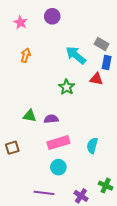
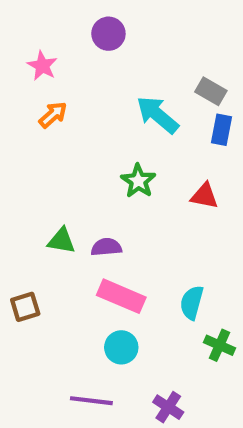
pink star: (20, 22) -> (42, 66), moved
orange arrow: (26, 55) -> (53, 115), turned 32
red triangle: (96, 79) -> (204, 196), moved
pink rectangle: (58, 143) -> (121, 296), turned 40
green cross: (106, 186) -> (219, 345), moved

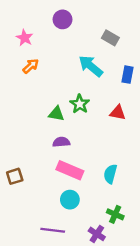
gray rectangle: (211, 91) -> (110, 38), moved
green triangle: (62, 241) -> (56, 114), moved
green cross: (219, 345) -> (115, 214), moved

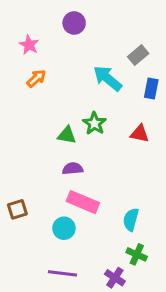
gray rectangle: (110, 38) -> (138, 55), moved, turned -70
cyan semicircle: (110, 174) -> (131, 220), moved
cyan circle: (70, 200) -> (64, 228), moved

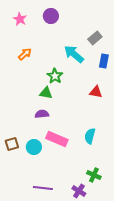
pink star: (29, 45) -> (20, 19), moved
green star: (94, 123) -> (55, 76), moved
purple semicircle: (73, 169) -> (42, 114), moved
cyan semicircle: (131, 220) -> (90, 136), moved
cyan circle: (64, 228) -> (34, 147), moved

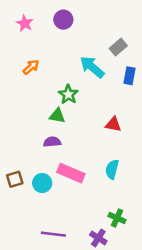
red triangle: (96, 92) -> (113, 124), moved

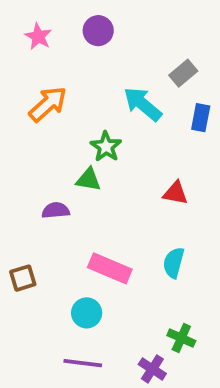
orange arrow: (31, 67) -> (48, 104), size x1.5
purple semicircle: (52, 142) -> (56, 210), moved
cyan circle: (42, 183) -> (87, 313), moved

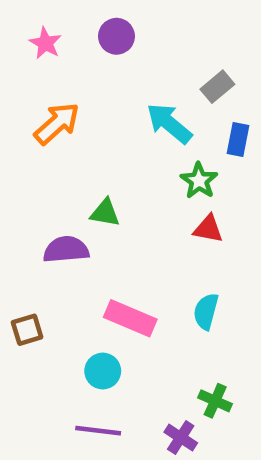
green star: (106, 147) -> (199, 181), moved
purple semicircle: (56, 210) -> (66, 249), size x1.4

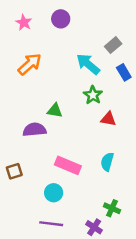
blue rectangle: (238, 139) -> (124, 72), turned -42
green star: (199, 181) -> (93, 95), moved

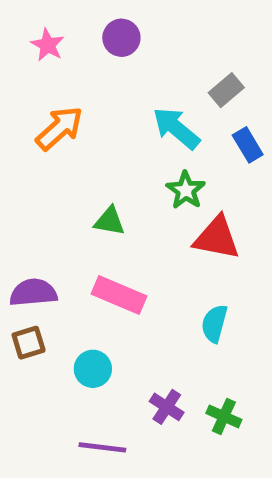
red triangle: (108, 119) -> (217, 238), size x1.5
purple semicircle: (35, 130) -> (33, 293), moved
pink rectangle: (68, 165) -> (119, 295), moved
cyan circle: (54, 193) -> (93, 369), moved
purple cross: (94, 227) -> (167, 407), moved

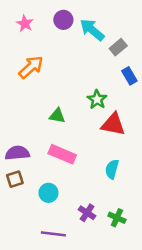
cyan arrow: (176, 128) -> (92, 30), moved

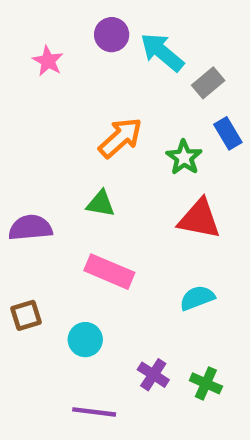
pink star: (25, 24) -> (48, 61), moved
orange arrow: (31, 67) -> (120, 138), moved
green star: (97, 99) -> (184, 157), moved
purple semicircle: (17, 153) -> (30, 228), moved
cyan semicircle: (112, 169) -> (197, 298), turned 54

